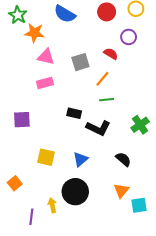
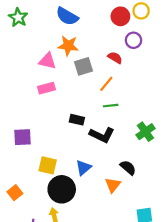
red circle: (107, 12) -> (120, 16), moved
orange star: (34, 33) -> (68, 46), moved
purple square: (22, 120) -> (23, 137), moved
orange triangle: (121, 191) -> (113, 185), moved
black circle: (75, 192) -> (62, 189), moved

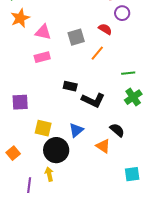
orange star: (68, 46) -> (20, 18), moved, turned -30
green line: (111, 106) -> (128, 73), moved
orange triangle: (113, 185) -> (103, 146), turned -35

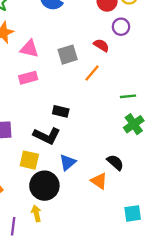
black L-shape: (93, 100) -> (47, 136), moved

